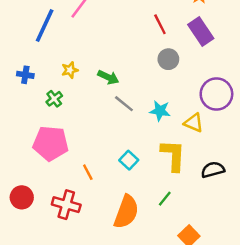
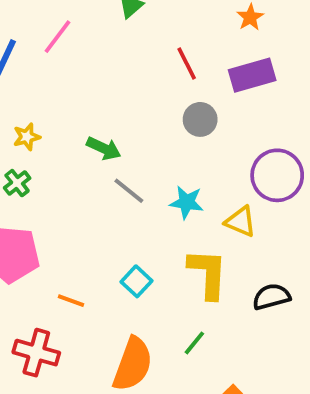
purple rectangle: (201, 32) -> (252, 75), turned -72
yellow star: (70, 70) -> (27, 137), moved
orange line: (88, 172) -> (71, 301), turned -42

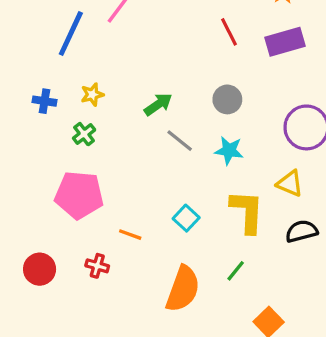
gray circle: (200, 119) -> (227, 99), moved
green arrow: (104, 148) -> (158, 104), turned -60
yellow triangle: (241, 222) -> (290, 183), moved
red cross: (36, 353) -> (97, 266), moved, size x0.6

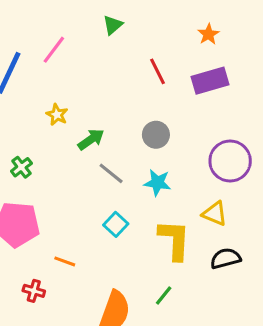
yellow star: (92, 94) -> (57, 115), moved, turned -30
cyan square: (186, 218) -> (116, 224), moved

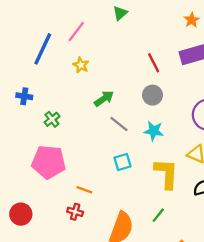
red line: (157, 71) -> (154, 63), moved
yellow star: (57, 115) -> (81, 65), moved
cyan square: (116, 224) -> (122, 162), turned 30
red cross: (34, 291) -> (75, 212), moved

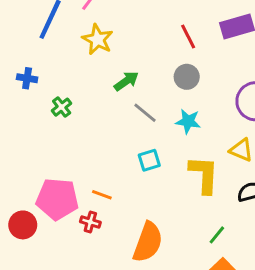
yellow star: (81, 65) -> (98, 39), size x1.5
pink pentagon: (49, 162) -> (57, 199), moved
green line: (158, 215) -> (217, 235), moved

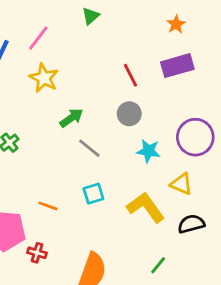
cyan star: (188, 121) -> (148, 151), moved
yellow L-shape: (204, 175) -> (146, 207), turned -39
orange line: (102, 195) -> (48, 206), moved

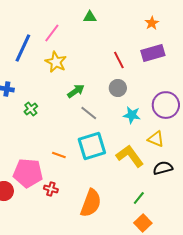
green triangle: (91, 16) -> (90, 17), turned 40
cyan square: (93, 194) -> (92, 146), size x1.8

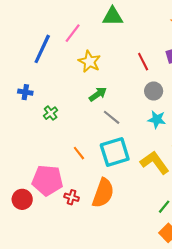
green triangle: (90, 17) -> (113, 16), size x1.5
yellow star: (56, 62) -> (89, 62), moved
gray circle: (118, 88) -> (154, 91), moved
orange line: (59, 155) -> (79, 153), moved, turned 32
orange semicircle: (91, 203) -> (103, 193), moved

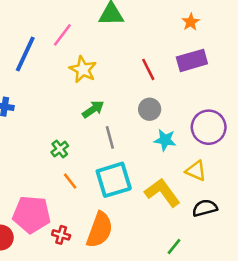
gray circle: (154, 91) -> (150, 109), moved
green cross: (51, 113) -> (60, 149), moved
gray line: (112, 117) -> (110, 137), turned 36

